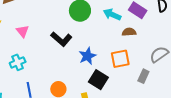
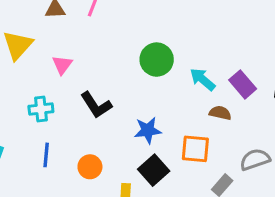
black L-shape: (61, 39) -> (96, 105), moved

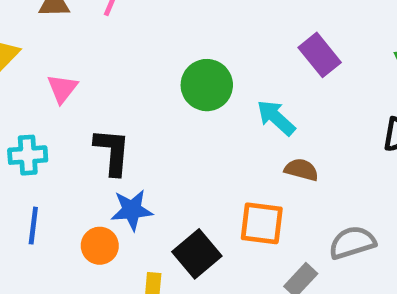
purple rectangle: (243, 84) -> (320, 55), moved
black L-shape: (96, 105) -> (112, 152), turned -144
blue star: (148, 130) -> (132, 210), moved

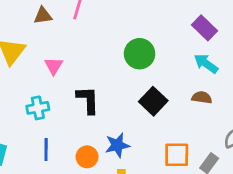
cyan arrow: (276, 118) -> (206, 63), moved
blue star: (132, 210) -> (117, 145), moved
orange square: (262, 223) -> (177, 155), moved
black square: (197, 254) -> (153, 101), moved

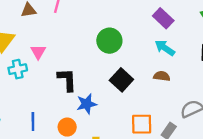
cyan cross: (38, 108) -> (18, 69), moved
blue star: (117, 145) -> (87, 104), moved

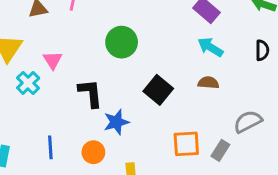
green circle: (109, 41) -> (122, 42), moved
cyan cross: (18, 69) -> (28, 83), turned -30

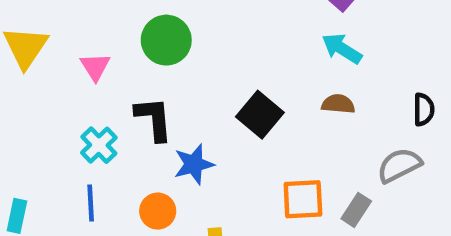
green circle: (122, 42) -> (166, 40), moved
black semicircle: (262, 50) -> (424, 109), moved
cyan cross: (28, 83) -> (99, 145), moved

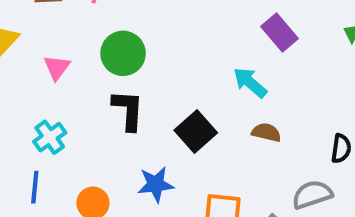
cyan arrow: (342, 49) -> (250, 83), moved
black L-shape: (154, 119) -> (128, 110), moved
blue star: (194, 164) -> (156, 184), moved

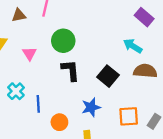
brown semicircle: (266, 132) -> (145, 71), size x1.5
cyan cross: (50, 137) -> (16, 91), moved
blue line: (35, 187) -> (38, 104), moved

